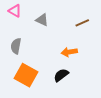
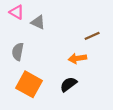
gray triangle: (42, 20) -> (38, 22), moved
brown line: (82, 23) -> (92, 36), moved

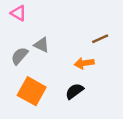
gray triangle: (38, 22) -> (41, 45), moved
gray semicircle: (18, 52) -> (20, 56), turned 30

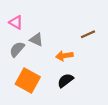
pink triangle: (18, 13) -> (16, 22), moved
orange arrow: (84, 63) -> (64, 56), moved

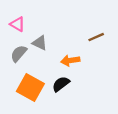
black semicircle: (65, 80) -> (61, 84), moved

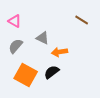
brown line: (96, 37) -> (82, 20), moved, turned 56
gray triangle: (40, 43) -> (43, 38), moved

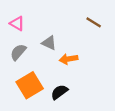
black semicircle: (52, 72) -> (59, 92), moved
orange square: (26, 75) -> (30, 85), turned 30

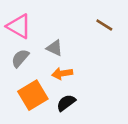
pink triangle: (17, 23) -> (19, 26), size x1.5
orange arrow: (68, 59) -> (62, 73), moved

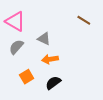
orange square: (33, 95) -> (27, 77), size x0.6

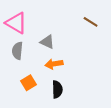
gray semicircle: (16, 47) -> (17, 51), turned -35
black semicircle: (53, 83) -> (57, 89), turned 126

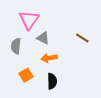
brown line: (91, 22) -> (82, 38), moved
pink triangle: (16, 23) -> (29, 20), moved, turned 35

